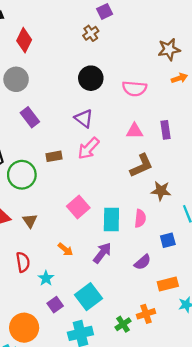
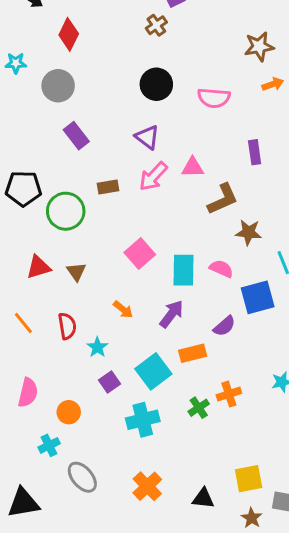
pink triangle: (134, 131) -> (193, 167), moved
pink semicircle: (140, 218) -> (221, 269), turned -72
blue square: (168, 240) -> (258, 297), size x1.6
orange rectangle: (168, 284) -> (193, 353), moved
orange circle: (24, 328) -> (69, 412), size x0.6

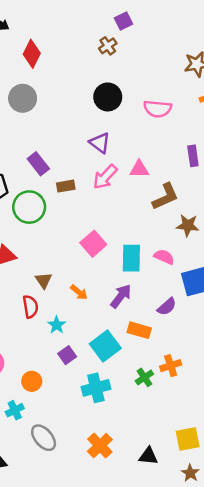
purple rectangle: (76, 136) -> (38, 164), moved
brown triangle: (76, 272) -> (44, 280), moved
orange rectangle: (193, 353) -> (139, 330), turned 30

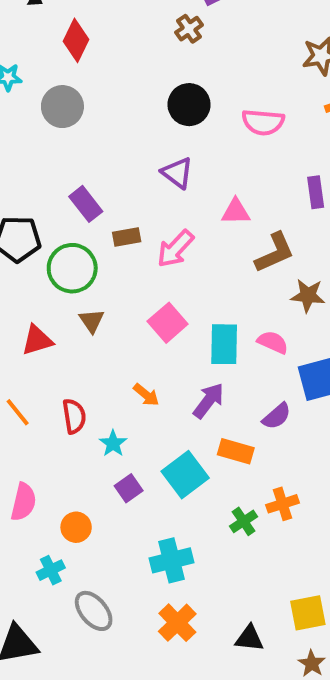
pink arrow: (105, 177) -> (175, 249), moved
brown triangle: (44, 280) -> (92, 321), moved
cyan cross: (96, 388) -> (171, 560), moved

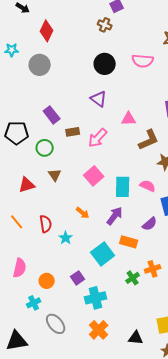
brown cross: (189, 29) -> (105, 25), turned -32
pink semicircle: (263, 122) -> (143, 61), moved
green circle: (72, 268) -> (45, 148), size x0.7
purple square: (129, 488) -> (78, 278), moved

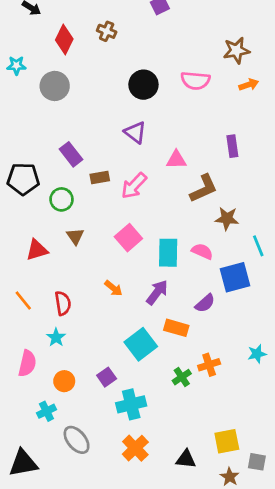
brown cross: (105, 25) -> (107, 31), moved
cyan star: (66, 238) -> (56, 337), moved

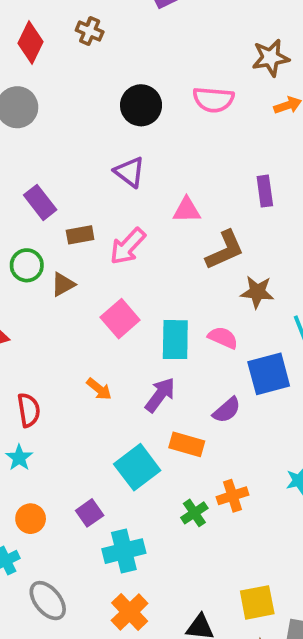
brown triangle: (75, 236) -> (63, 284), moved, turned 36

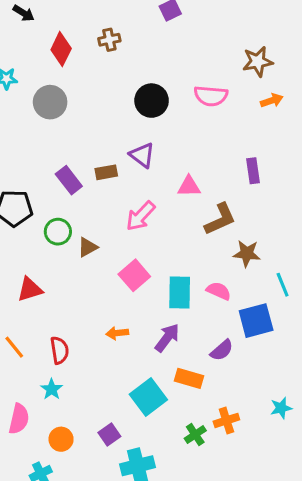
brown cross: (90, 31) -> (109, 40), turned -35
brown rectangle: (80, 235) -> (106, 172), moved
orange arrow: (99, 389) -> (117, 333), turned 135

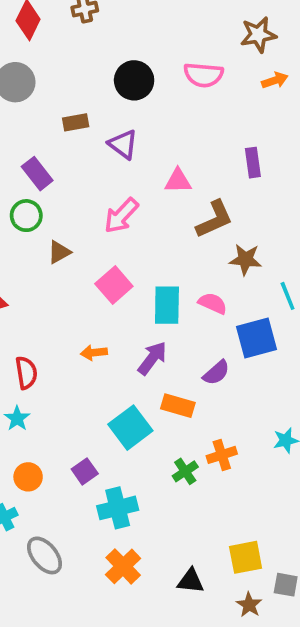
brown rectangle: (106, 172) -> (76, 122), moved
green circle: (58, 232) -> (26, 216), moved

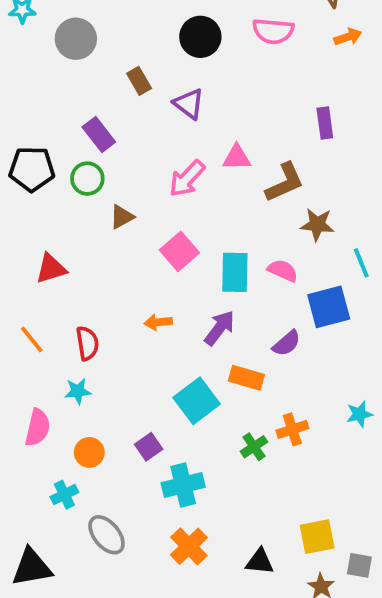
brown rectangle: (76, 122) -> (139, 81), turned 70
pink triangle: (178, 181) -> (237, 157), moved
cyan star: (17, 418) -> (78, 391), turned 30

